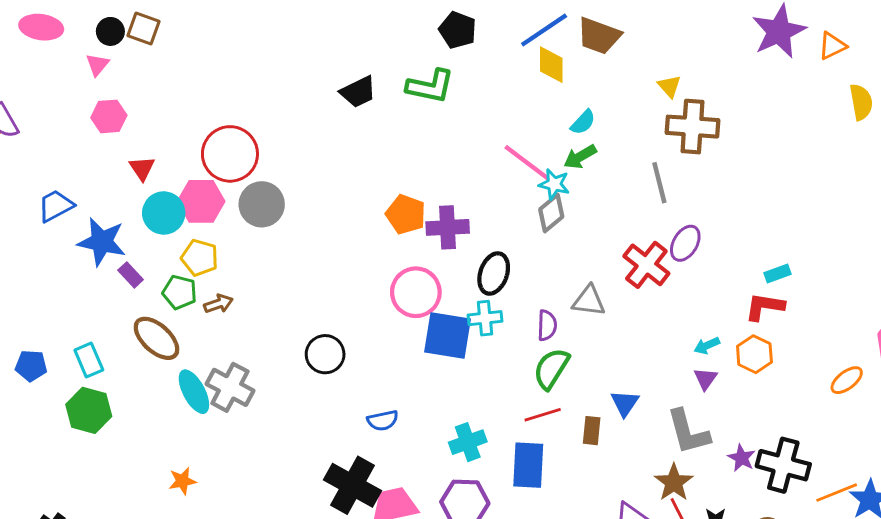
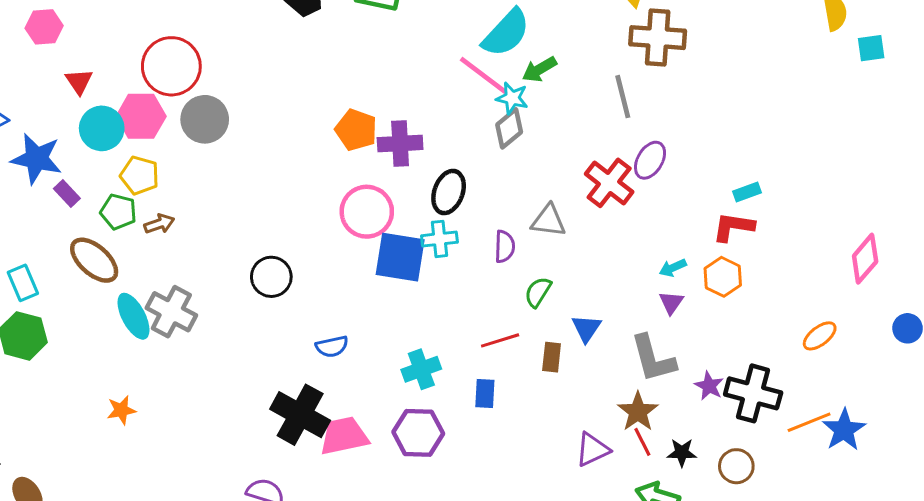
cyan semicircle: (583, 122) -> (506, 33), moved, size x1.8
green semicircle: (551, 369) -> (538, 292), moved, size x0.7
orange ellipse: (847, 380) -> (820, 336), moved
blue rectangle: (528, 465) -> (485, 393), size x0.6

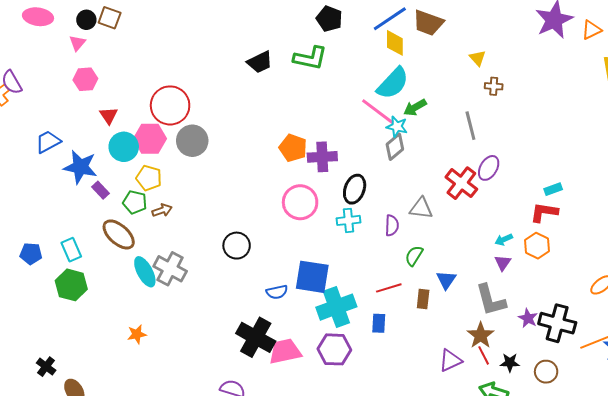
brown cross: (658, 38) -> (494, 86), size x0.5
blue square: (400, 257) -> (312, 277), moved
cyan cross: (421, 369) -> (336, 307), size x1.5

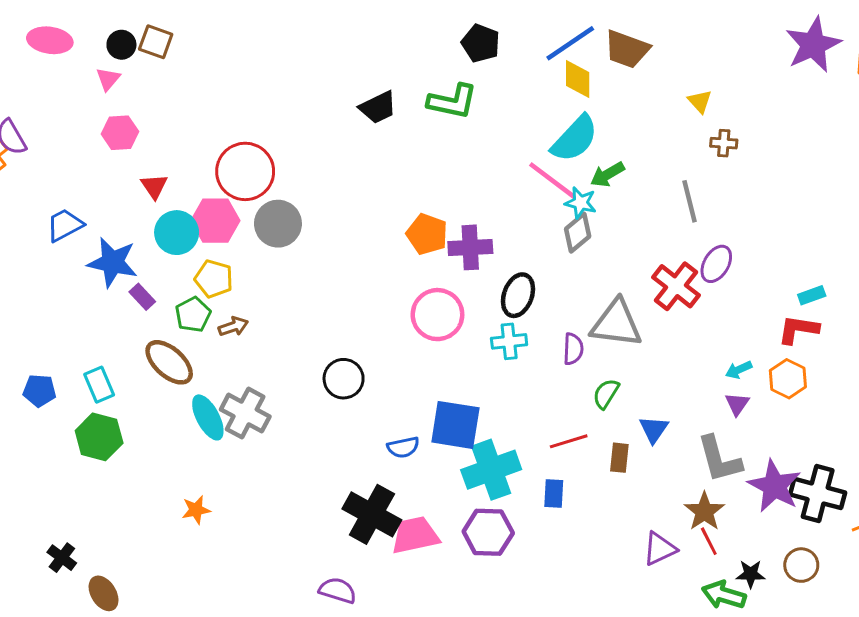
green pentagon: (135, 202) -> (193, 315), turned 30
gray triangle: (421, 208) -> (616, 324), size x1.5
purple star: (528, 318) -> (774, 486), size x1.8
black star: (510, 363) -> (751, 574), moved

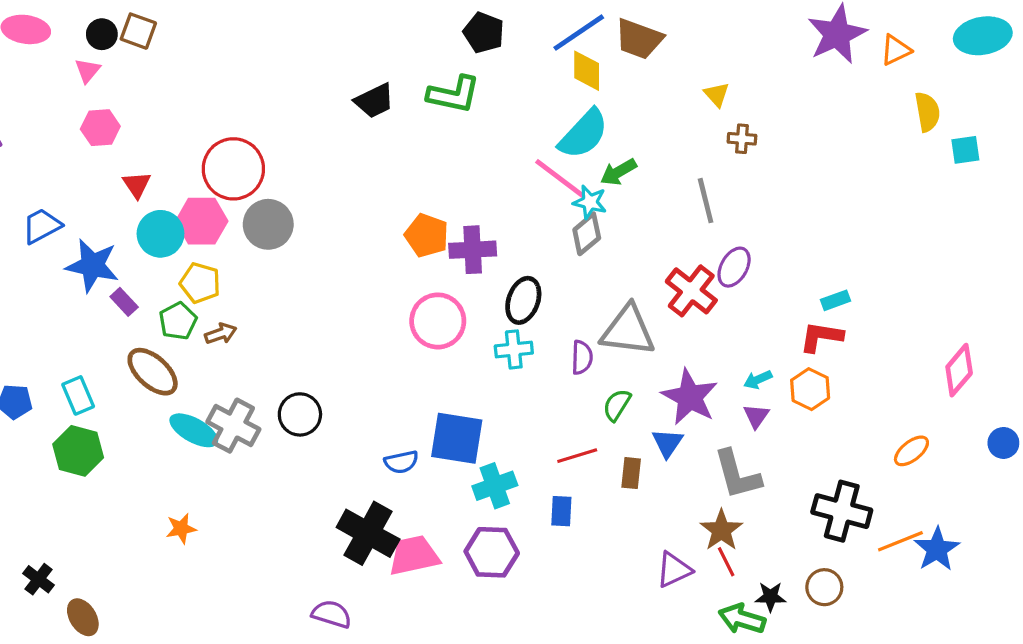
black circle: (344, 379) -> (300, 414), moved
cyan ellipse: (208, 417) -> (194, 430), turned -33
cyan cross: (491, 470) -> (495, 486), size x0.7
purple star: (774, 486) -> (690, 397), moved

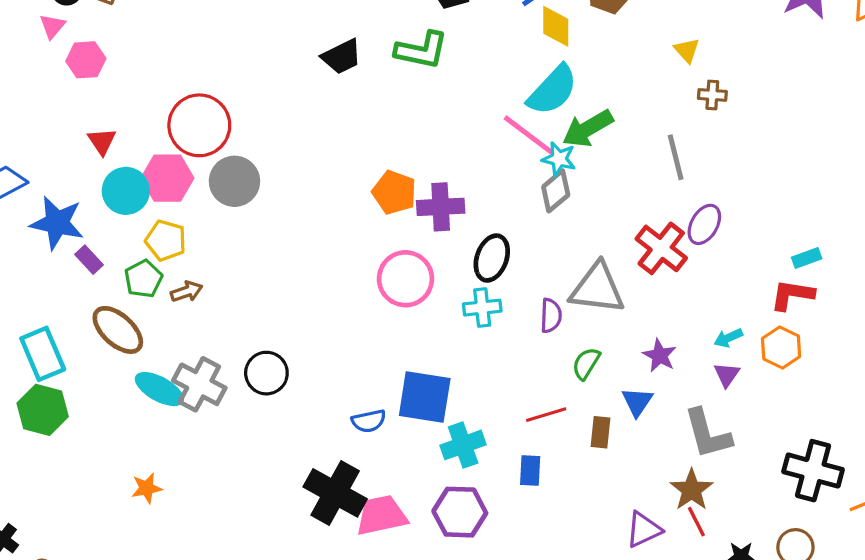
pink hexagon: (100, 128) -> (86, 60), moved
green arrow: (618, 172) -> (588, 129), size x1.4
cyan rectangle: (78, 395) -> (43, 354), size x1.4
purple star: (690, 397) -> (660, 355), size x0.6

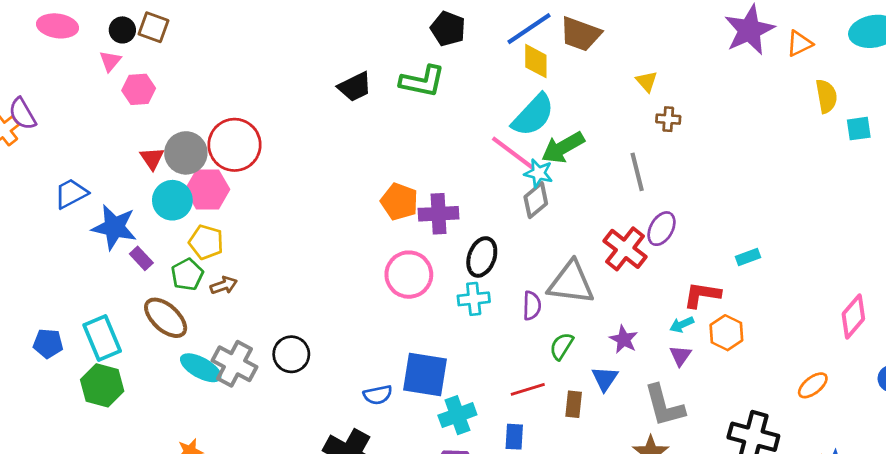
gray circle: (234, 181) -> (186, 153), moved
red L-shape: (792, 295) -> (702, 295), moved

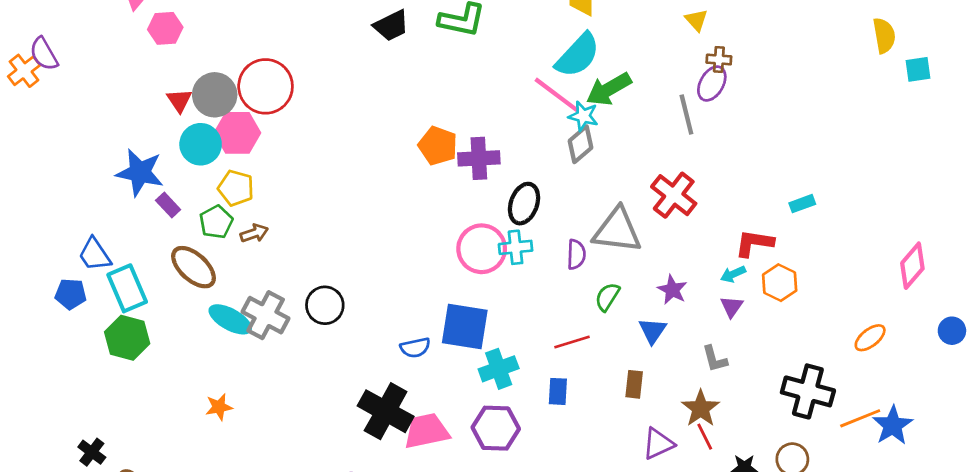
blue trapezoid: (71, 193) -> (95, 254), moved, turned -96
purple ellipse: (662, 229) -> (712, 84), moved
pink circle: (409, 275) -> (482, 249), moved
brown rectangle: (574, 404) -> (634, 384), moved
gray L-shape: (664, 406) -> (715, 359), size x0.6

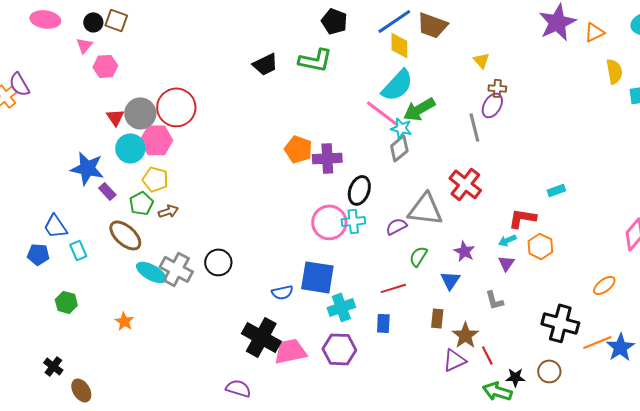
purple semicircle: (576, 254) -> (396, 226), turned -120
cyan rectangle: (127, 288) -> (78, 250), size x0.6
green hexagon: (127, 338) -> (66, 302), moved, size x0.7
orange star: (219, 407) -> (124, 321), moved, turned -30
brown star: (701, 408) -> (465, 335), moved

